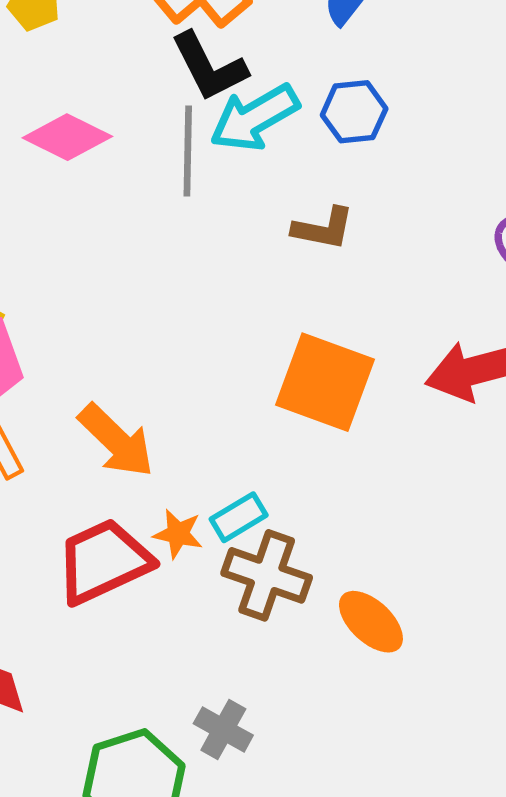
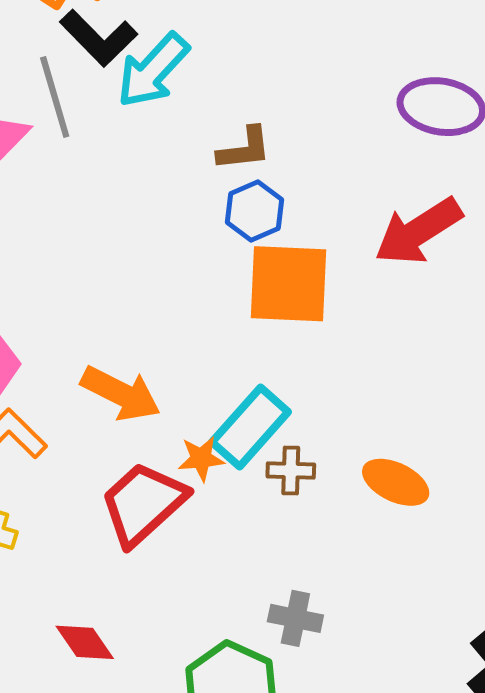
blue hexagon: (354, 112) -> (255, 211), moved
gray line: (188, 151) -> (55, 97), moved
cyan rectangle: (239, 517) -> (250, 427), size x1.6
brown cross: (267, 575) -> (291, 470), size x0.6

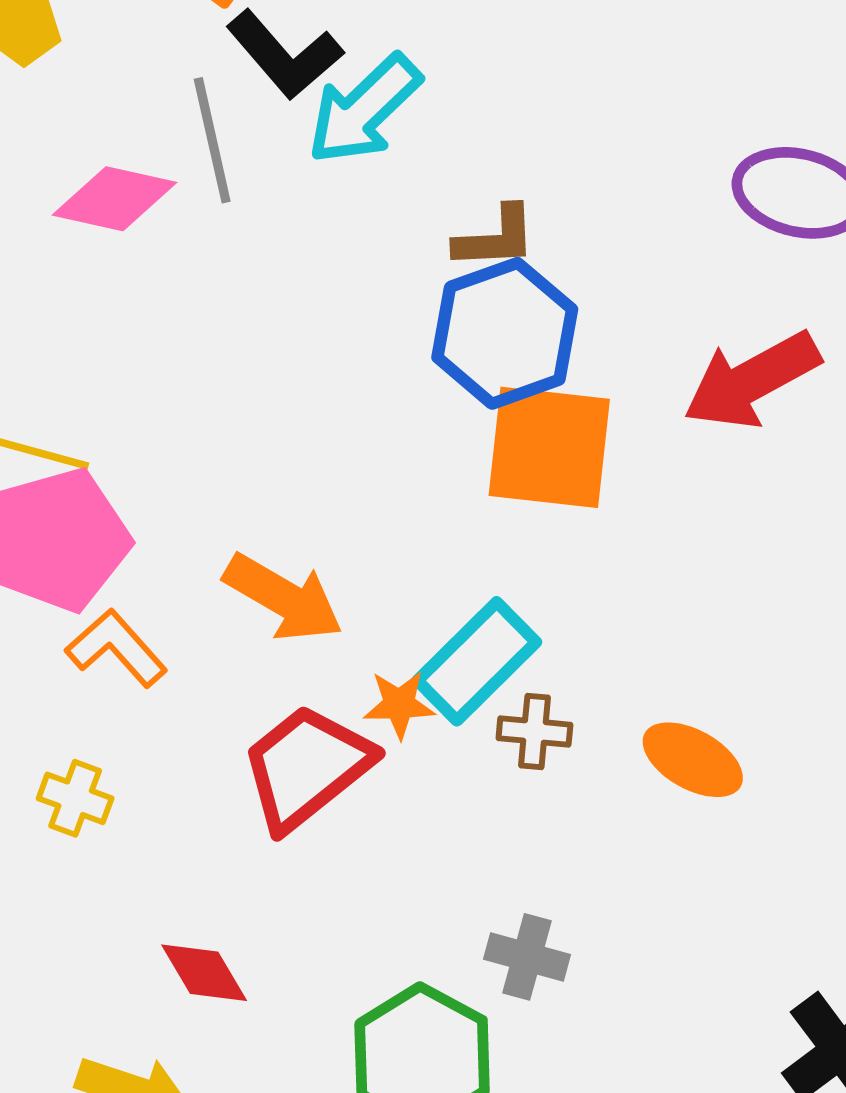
blue hexagon: (255, 211) -> (505, 333), size x1.6

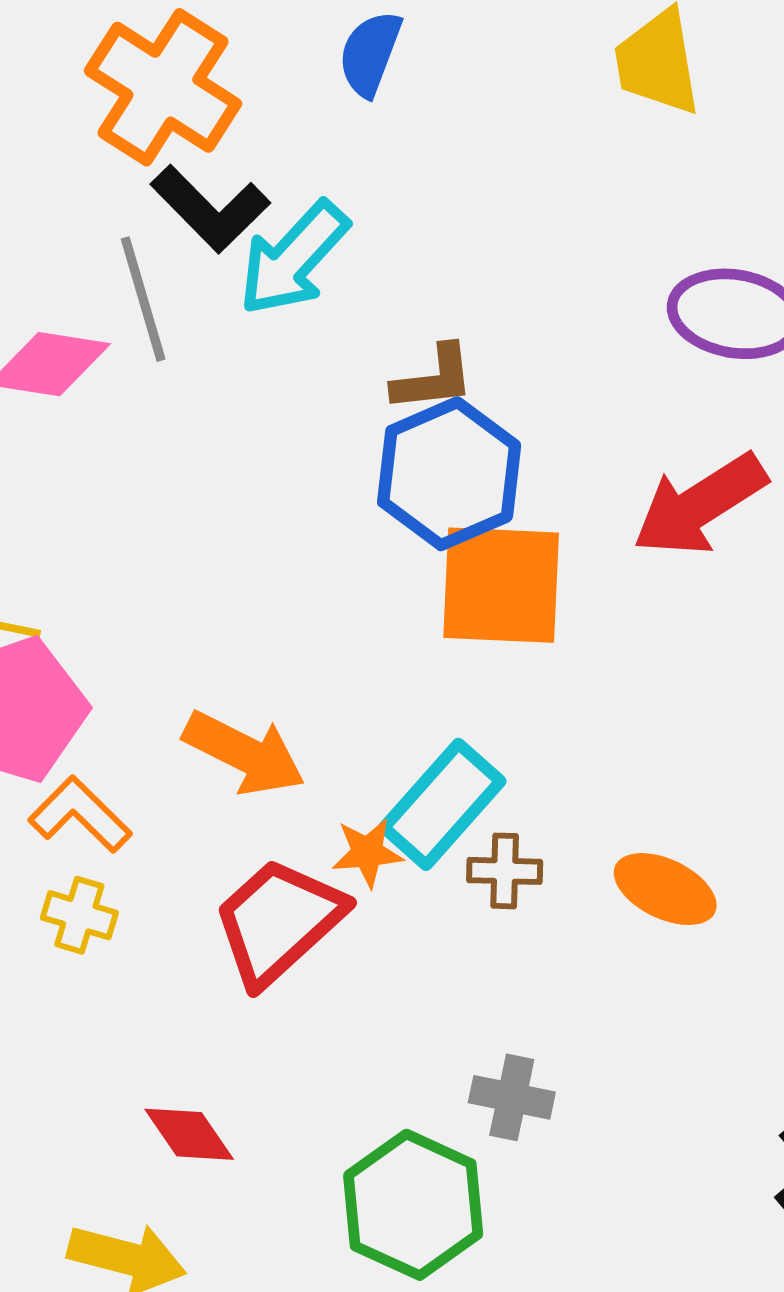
yellow cross: (75, 798) -> (79, 915), moved

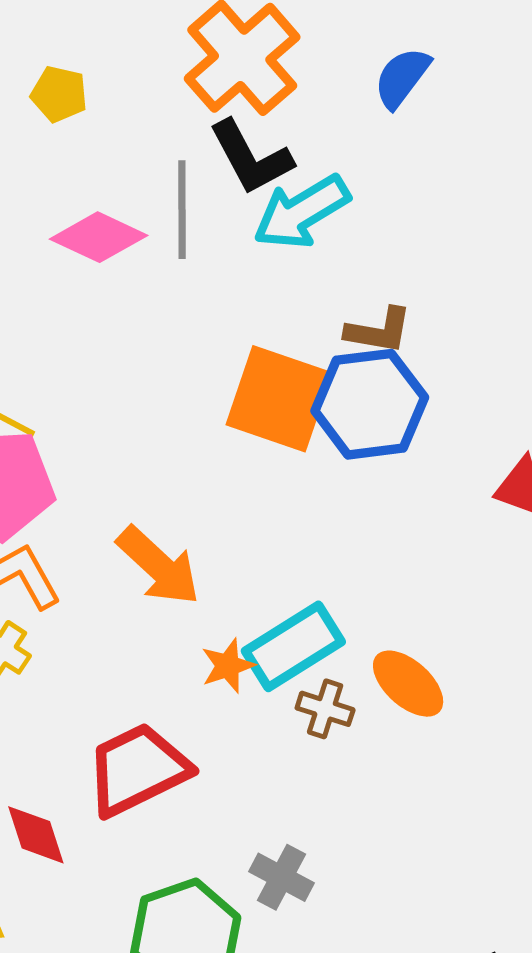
orange square: (501, 585) -> (279, 399), moved
orange star: (367, 853) -> (228, 666), turned -30
orange ellipse: (665, 889) -> (408, 684), moved
red trapezoid: (278, 921) -> (137, 769), moved

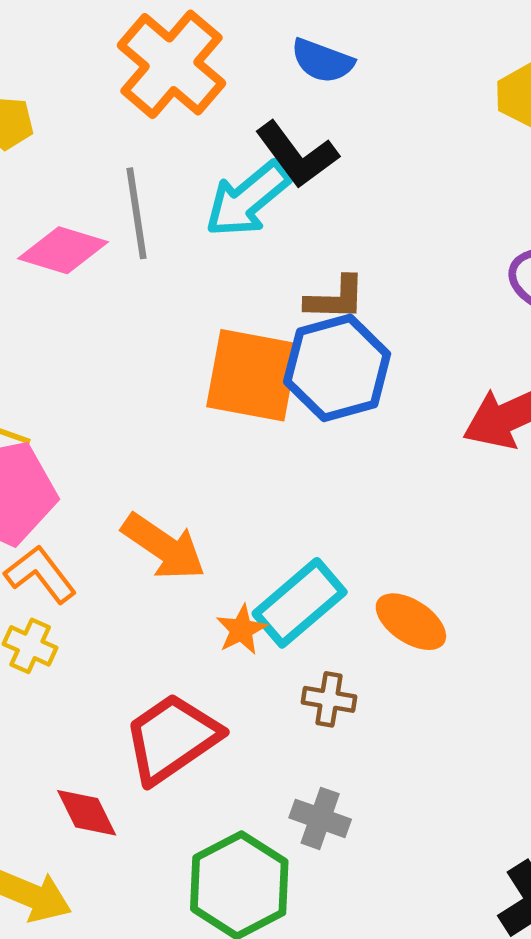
blue semicircle: (402, 78) -> (322, 61), turned -98
black L-shape: (251, 157) -> (297, 155), moved
brown cross: (325, 709) -> (329, 699), moved

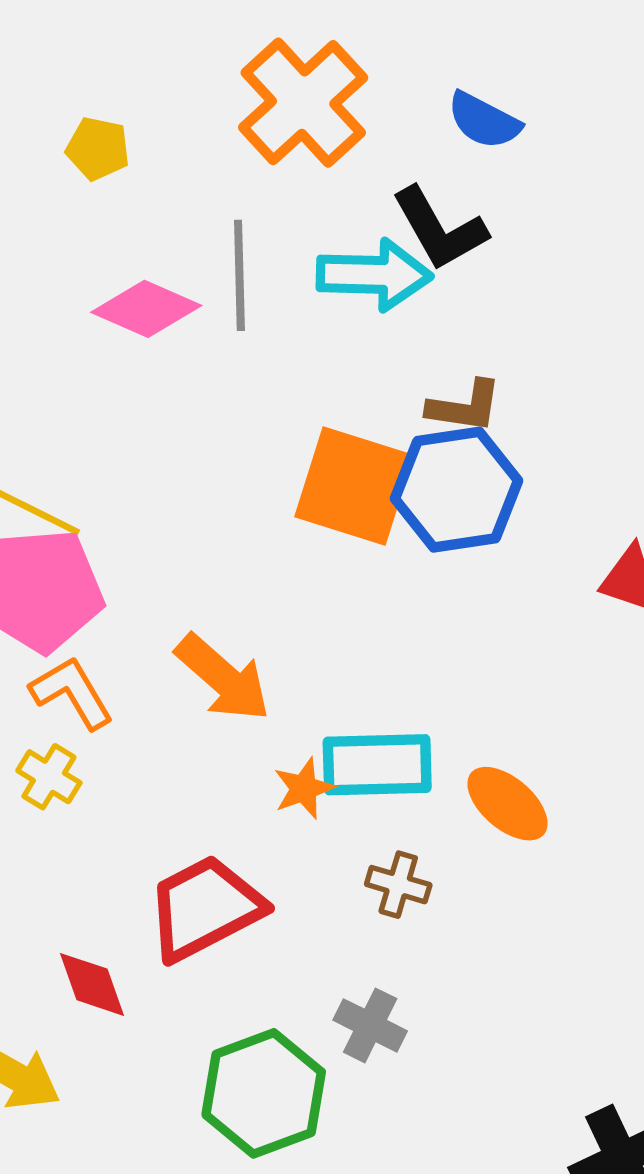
cyan arrow: (248, 199) -> (374, 275), turned -146
cyan rectangle: (300, 603) -> (377, 765), turned 32

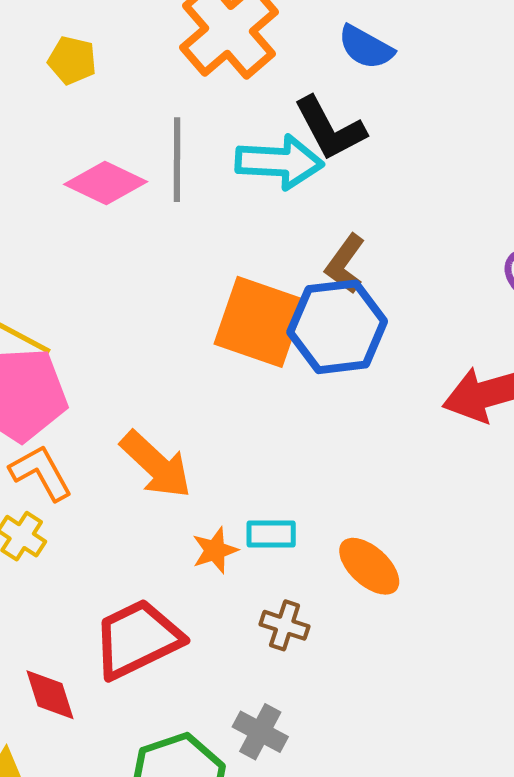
brown L-shape: (465, 407) -> (345, 264), turned 116
cyan rectangle: (377, 765) -> (271, 534), size x0.6

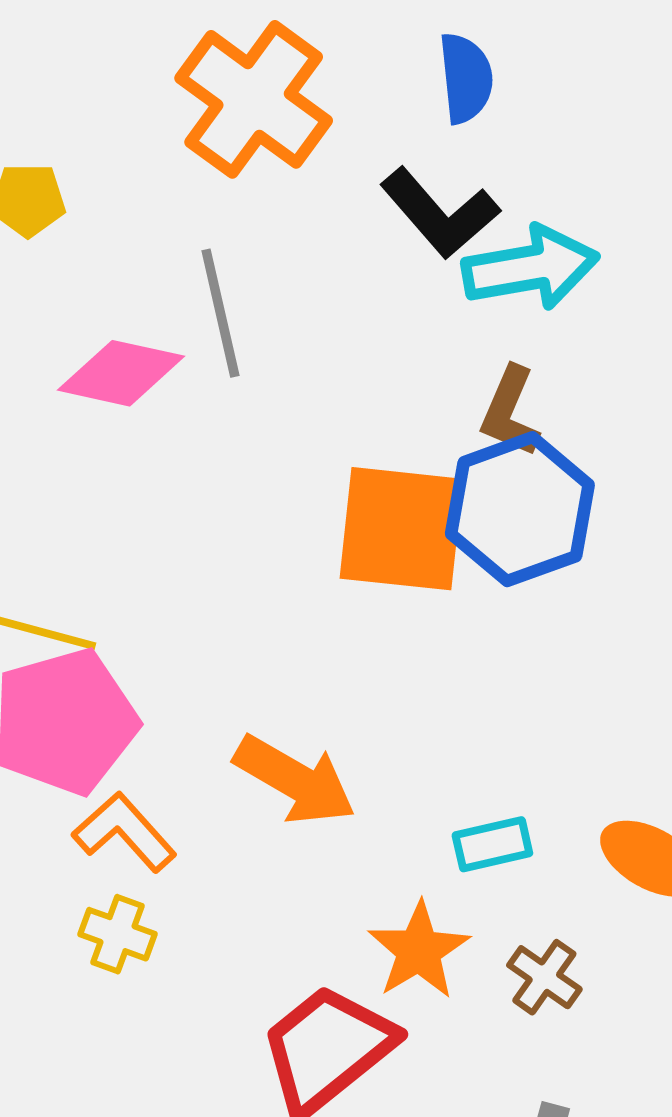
blue semicircle: (366, 47) -> (466, 78), turned -112
cyan arrow: (279, 162) -> (530, 268), moved
orange star: (215, 550) -> (419, 950), moved, size x1.4
brown cross: (285, 625) -> (544, 977), turned 30

